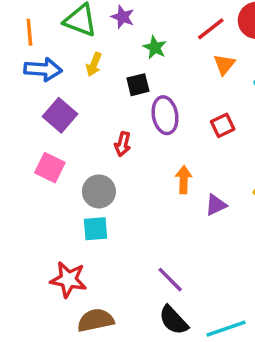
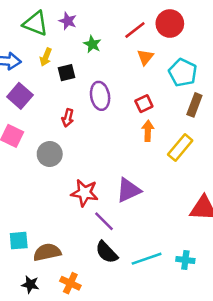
black square: (138, 85) -> (66, 73), moved
orange arrow: (184, 180) -> (148, 131), moved
purple triangle: (216, 205) -> (128, 190), moved, size x1.5
cyan square: (96, 229) -> (19, 241), moved
red star: (68, 280) -> (85, 193), moved

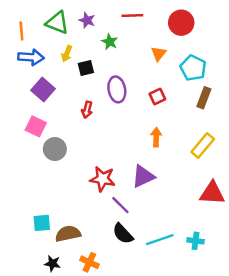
red line: (135, 30) -> (132, 16), moved, turned 36
orange arrow: (148, 131) -> (156, 137), moved
yellow rectangle: (180, 148) -> (203, 145), moved
gray circle: (50, 154) -> (55, 149), moved

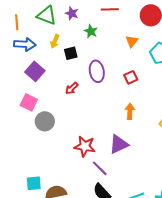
red arrow: (87, 110) -> (72, 88), turned 32

